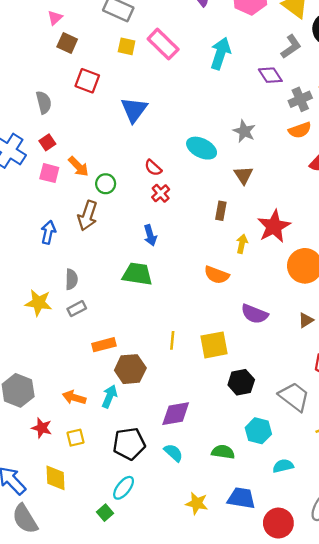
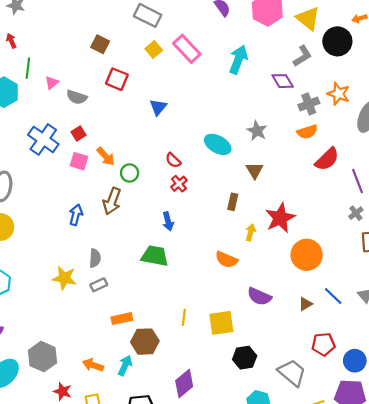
pink triangle: (55, 18) -> (52, 83), moved
yellow square: (127, 46) -> (154, 50), turned 35
gray semicircle: (44, 102) -> (77, 97), turned 120
blue triangle: (134, 110) -> (158, 107), size x0.7
purple diamond: (176, 414) -> (184, 384), turned -32

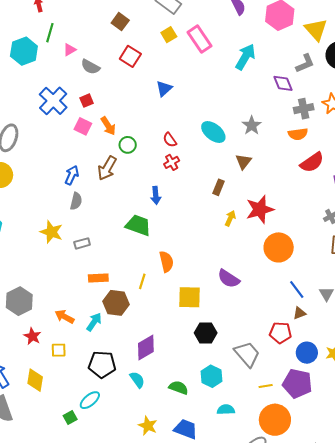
gray semicircle: (95, 258) -> (76, 201), moved
orange semicircle: (227, 260) -> (166, 262), moved, turned -135
brown triangle: (305, 304) -> (299, 313), moved
yellow line: (184, 317) -> (142, 281), moved

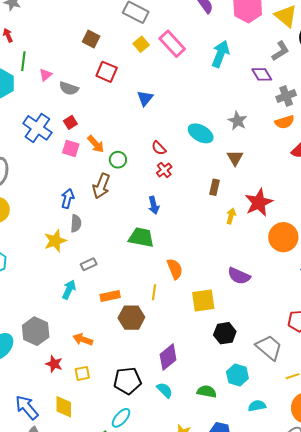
yellow star: (51, 232) -> (55, 241), moved, turned -30
cyan arrow: (94, 322) -> (69, 290), moved

